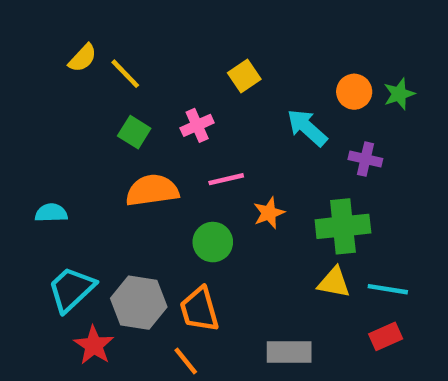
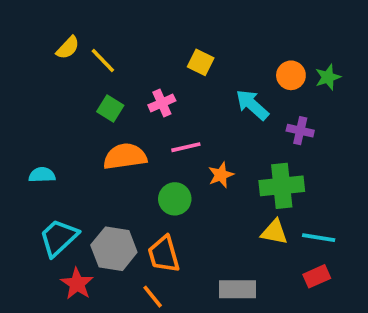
yellow square: (244, 76) -> (201, 62), turned -30

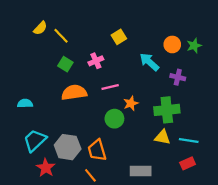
yellow square: (201, 62) -> (119, 37), turned 32
green circle: (175, 199) -> (114, 119), moved

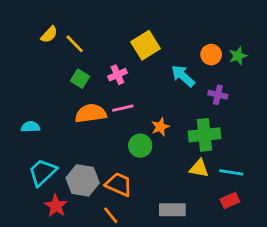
yellow square: (119, 37) -> (146, 45), size x1.5
pink line: (110, 87) -> (123, 108), moved
orange trapezoid: (97, 150) -> (119, 184), turned 130

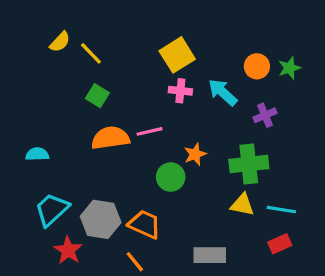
pink cross: (117, 75) -> (180, 91), moved, turned 30
purple cross: (218, 95) -> (265, 115), turned -36

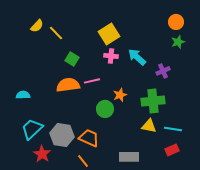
orange circle: (257, 66) -> (176, 22), moved
green square: (97, 96) -> (72, 59), moved

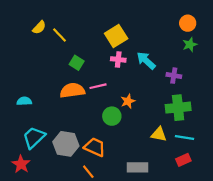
purple cross: (163, 71) -> (174, 76), turned 32
green cross: (153, 101) -> (178, 108), moved
red star: (42, 154) -> (21, 164), moved

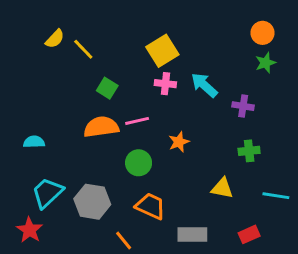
green cross: (178, 108) -> (249, 151), size x0.6
green circle: (112, 116) -> (139, 163), moved
cyan line: (184, 137) -> (276, 196), moved
orange trapezoid: (95, 147) -> (150, 206), moved
red rectangle: (183, 160) -> (249, 234), moved

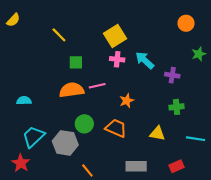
yellow semicircle: (55, 39) -> (13, 20), moved
green star: (266, 63) -> (199, 54), moved
green square: (107, 88) -> (76, 62), turned -32
green circle: (139, 163) -> (84, 124), moved
orange trapezoid: (150, 206) -> (116, 128), moved

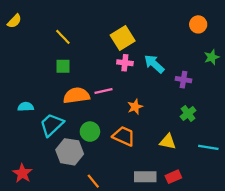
green square: (76, 62) -> (63, 66), moved
green cross: (176, 107) -> (188, 114), turned -32
cyan trapezoid: (33, 137) -> (52, 125), moved
red rectangle: (176, 166) -> (173, 177), moved

